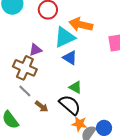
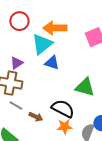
green triangle: (75, 87) -> (85, 87), moved, size x1.5
orange star: (79, 124) -> (65, 127), moved

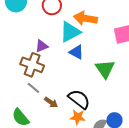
green triangle: (85, 87) -> (105, 69), moved, turned 30

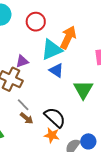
orange arrow: (85, 18) -> (68, 37), turned 100
gray line: (33, 88) -> (23, 105), moved

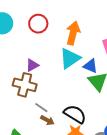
cyan triangle: (52, 50) -> (70, 58), moved
blue triangle: (56, 70) -> (90, 66), moved

